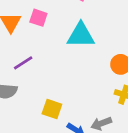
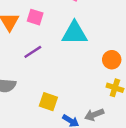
purple line: (23, 63) -> (33, 52), moved

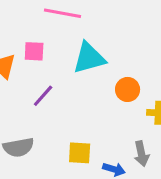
orange circle: (112, 60) -> (128, 89), moved
gray arrow: (94, 115) -> (141, 154), turned -66

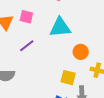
yellow square: (80, 153) -> (68, 78), moved

